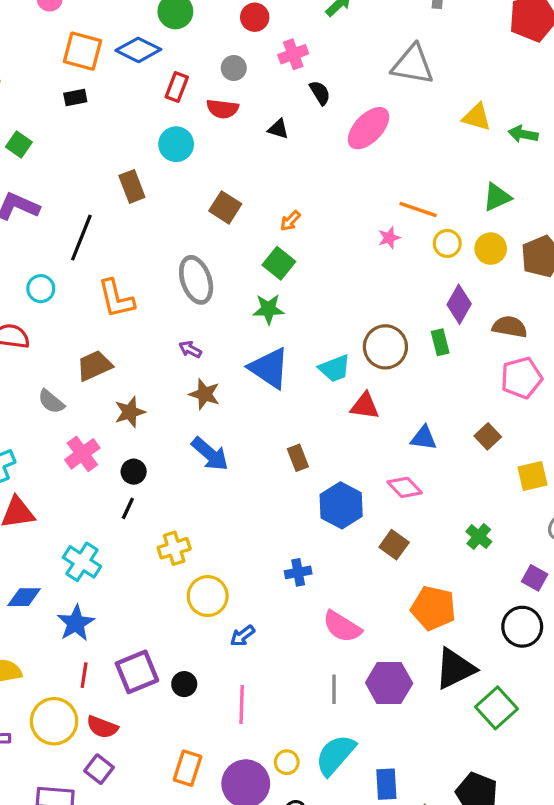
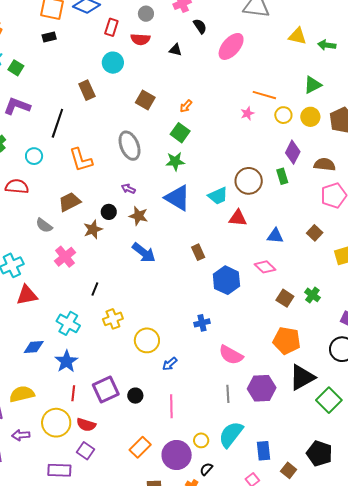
black circle: (134, 472) -> (109, 212), moved
brown square: (394, 545) -> (285, 298), moved
yellow cross: (174, 548) -> (113, 319), moved
orange rectangle: (188, 768) -> (140, 447), turned 30

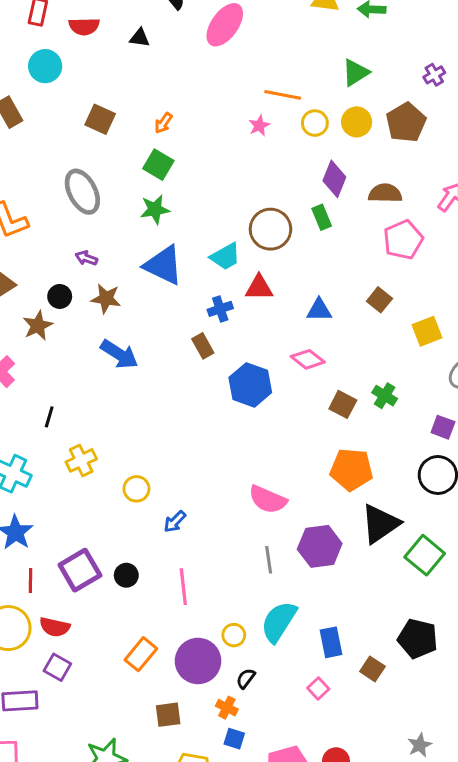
blue cross: (202, 323) -> (220, 309), moved
yellow circle: (147, 340) -> (136, 489), size x0.7

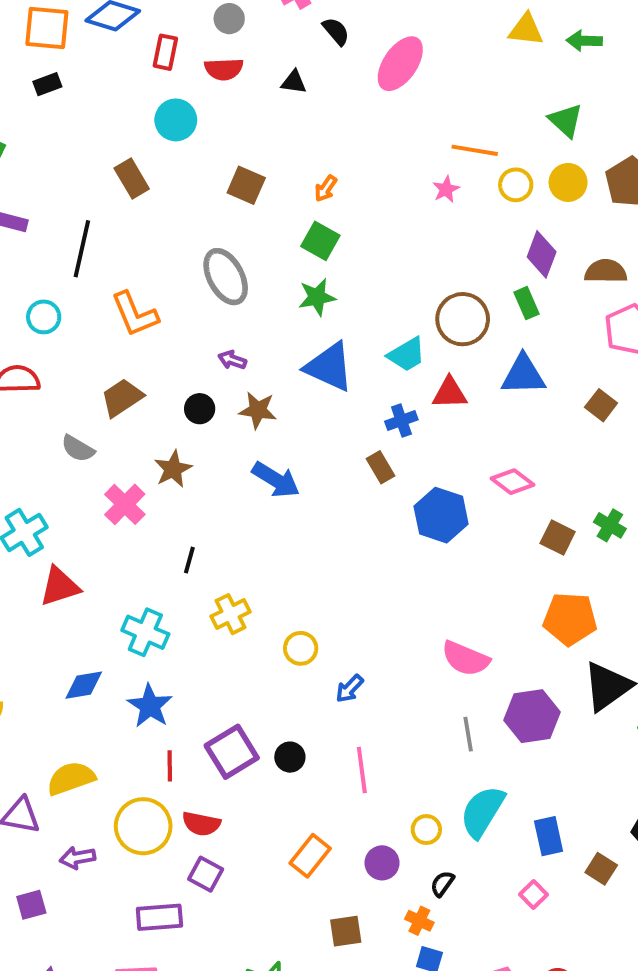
green triangle: (356, 72) -> (566, 120), turned -44
blue triangle: (319, 310) -> (523, 375), moved, size x1.4
brown star: (38, 326) -> (173, 469), moved
purple circle: (198, 661) -> (382, 863), size x0.6

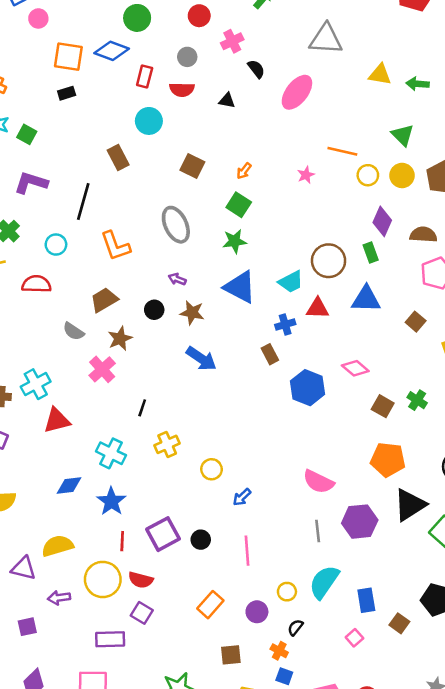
pink star: (446, 189) -> (306, 175), moved
brown star: (173, 469) -> (120, 339), moved

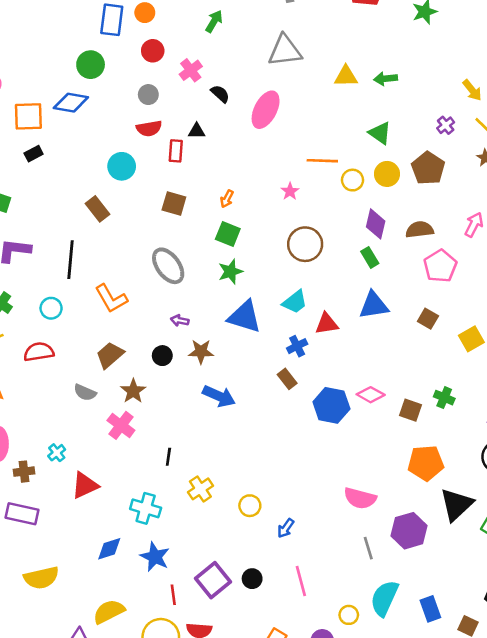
red rectangle: (145, 76) -> (176, 151), moved
brown circle: (329, 261) -> (305, 244), moved
pink diamond: (355, 368) -> (371, 395), moved
cyan cross: (36, 384) -> (57, 453), size x0.6

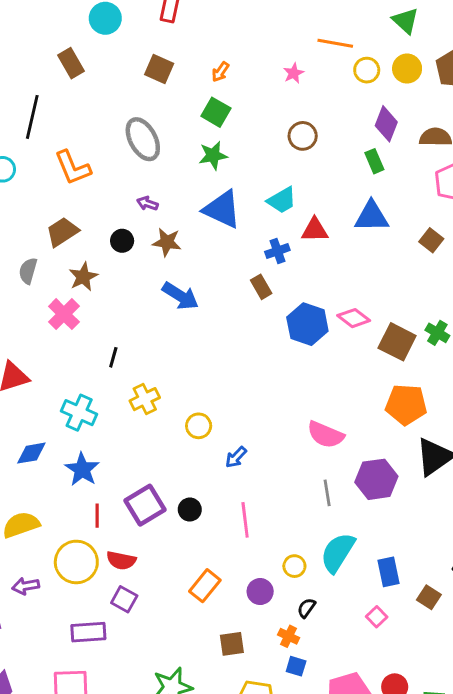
brown circle: (305, 244) -> (303, 136), size x0.7
gray semicircle: (85, 392) -> (28, 271), turned 75
brown square: (411, 410) -> (397, 342), size x1.4

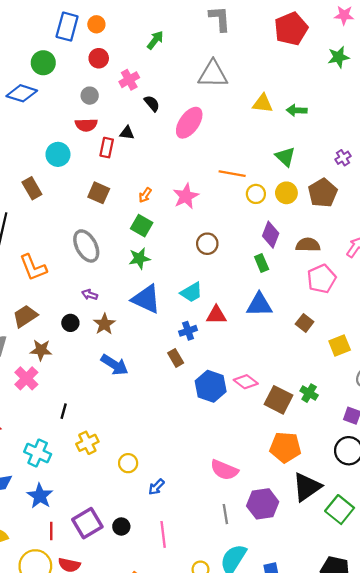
pink star: (294, 73) -> (186, 196), moved, size x1.6
brown star: (167, 242) -> (104, 324), turned 30
brown star: (83, 277) -> (41, 350), turned 30

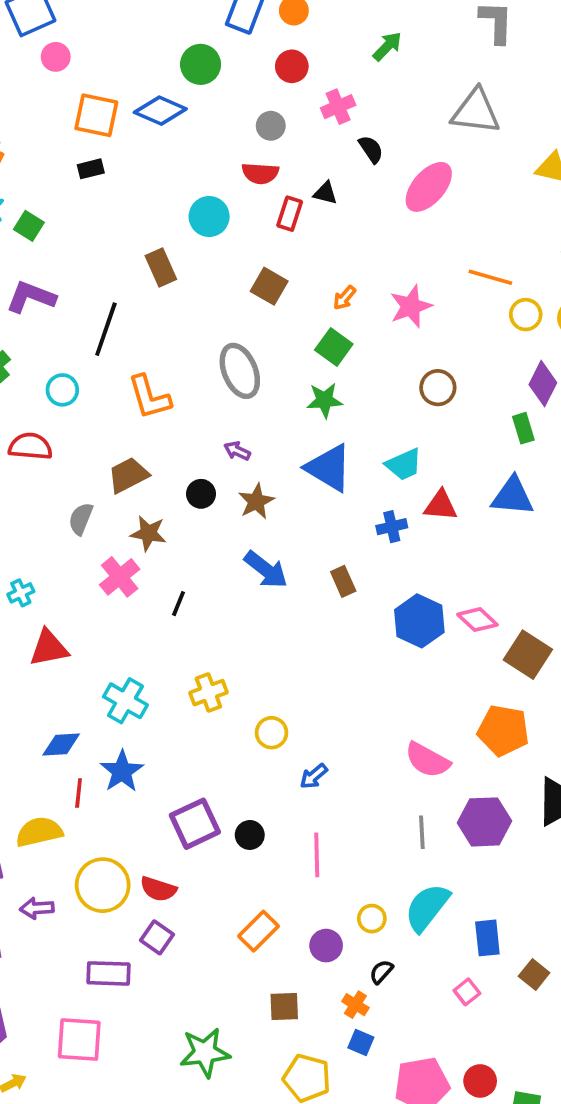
brown rectangle: (176, 358) -> (343, 581), moved
black line: (64, 411) -> (178, 604), moved
orange pentagon: (285, 447) -> (503, 730), moved
red line: (51, 531) -> (79, 793), moved

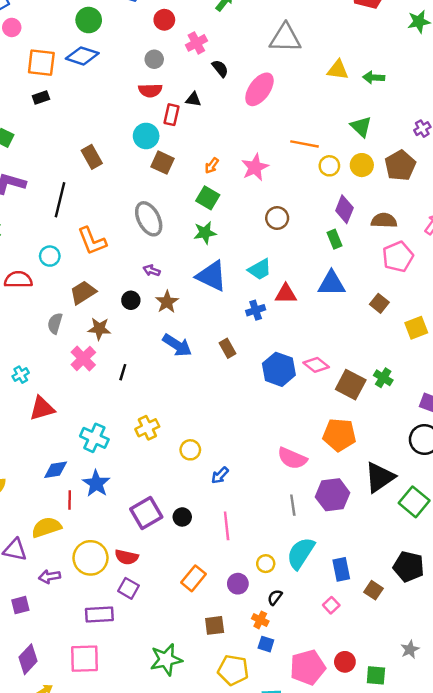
green circle: (201, 64) -> (89, 20), moved
cyan circle: (209, 216) -> (146, 136), moved
cyan circle: (62, 390) -> (50, 256), moved

